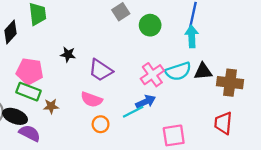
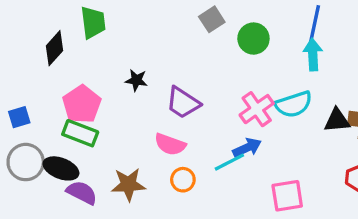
pink pentagon: (30, 71) -> (82, 104), turned 30
black triangle: (203, 71) -> (337, 120), moved
brown star: (51, 106) -> (128, 185), moved, size x1.5

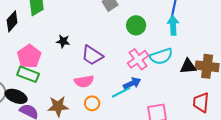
green circle: (253, 39) -> (136, 25), moved
pink semicircle: (170, 144) -> (84, 81), turned -30

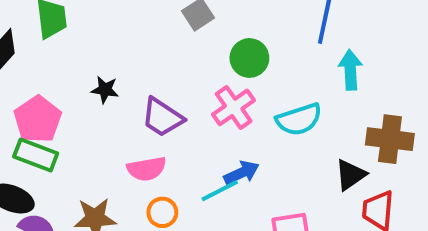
cyan arrow: (173, 25) -> (350, 70), moved
pink cross: (138, 59) -> (234, 107), moved
black triangle: (188, 66) -> (350, 175), moved, turned -30

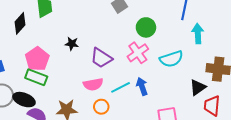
blue arrow: (242, 173) -> (142, 86), turned -84
cyan line: (220, 191) -> (121, 87), moved

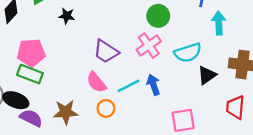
black star: (72, 44) -> (67, 16), moved
pink pentagon: (37, 59) -> (31, 53), turned 30
pink semicircle: (93, 84) -> (96, 82), turned 60
black triangle: (198, 87) -> (207, 75), moved

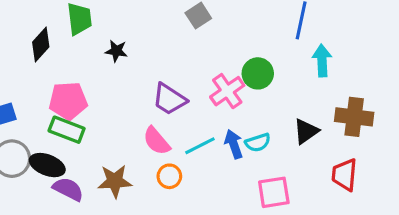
green circle: (158, 16) -> (258, 73), moved
cyan semicircle: (188, 53) -> (258, 143), moved, size x0.7

